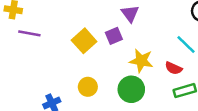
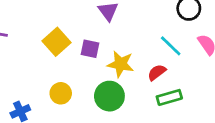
purple square: (114, 36) -> (90, 49), moved, turned 35
red semicircle: (174, 68) -> (157, 72), turned 119

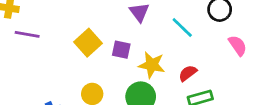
cyan line: (171, 46) -> (182, 27), moved

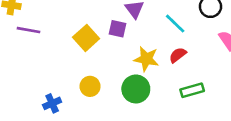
purple square: (121, 50) -> (118, 29), moved
red semicircle: (188, 73) -> (178, 55), moved

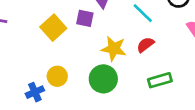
blue cross: (52, 103) -> (35, 92), moved

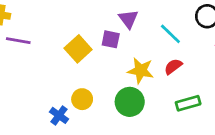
blue cross: (35, 92) -> (59, 115), turned -30

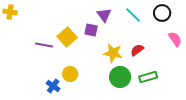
cyan line: (170, 34) -> (133, 15), moved
purple line: (18, 41) -> (44, 45), moved
green circle: (130, 102) -> (120, 77), moved

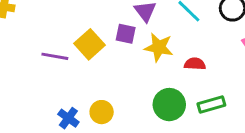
red semicircle: (137, 50) -> (195, 64), turned 40
yellow star: (113, 53) -> (159, 47), moved
yellow circle: (70, 74) -> (102, 112), moved

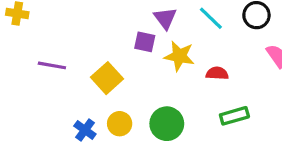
yellow square: (89, 44) -> (107, 78), moved
purple line: (55, 56) -> (52, 65), moved
green circle: (169, 105) -> (167, 124), moved

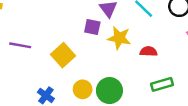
yellow circle: (120, 124) -> (83, 89), moved

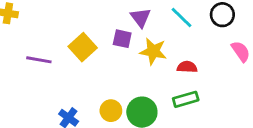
yellow square: (63, 55) -> (83, 47), moved
green rectangle: (162, 84) -> (186, 99), moved

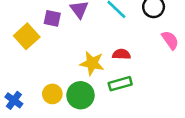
purple square: (122, 39) -> (52, 18), moved
yellow star: (153, 51) -> (92, 63), moved

